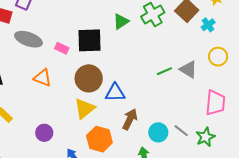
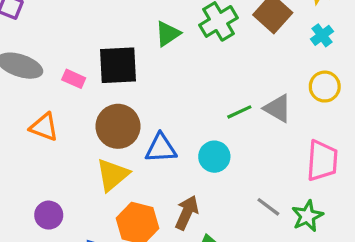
cyan cross: (208, 25) -> (322, 35), moved
brown arrow: (130, 119) -> (187, 213), moved
cyan circle: (158, 132) -> (214, 157), moved

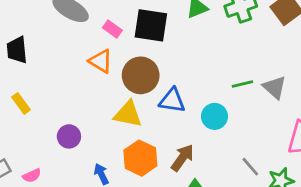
orange triangle: (44, 127) -> (101, 61), moved
yellow triangle: (112, 175) -> (128, 114), turned 40

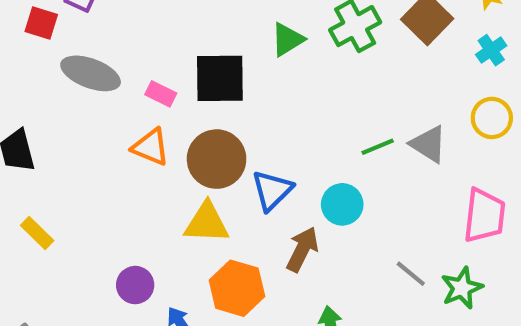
blue triangle: (172, 100) -> (272, 190), turned -44
purple circle: (69, 136) -> (135, 285), moved
brown arrow: (182, 158) -> (302, 249), moved

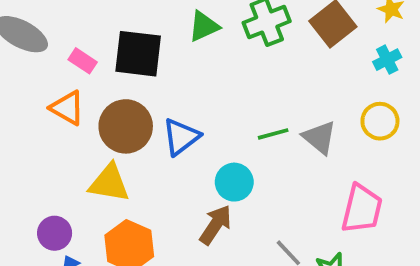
blue triangle: (272, 190) -> (181, 137), moved
brown arrow: (302, 249) -> (216, 225), moved
purple circle: (135, 285) -> (55, 233), moved

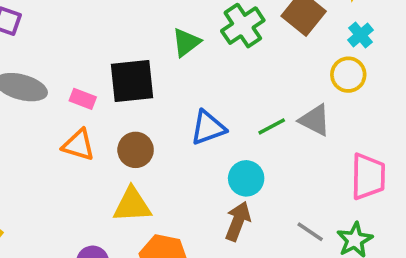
yellow circle: (380, 121) -> (348, 75), moved
brown circle: (126, 126) -> (136, 150), size x0.7
blue triangle: (181, 137) -> (208, 128), moved, turned 30

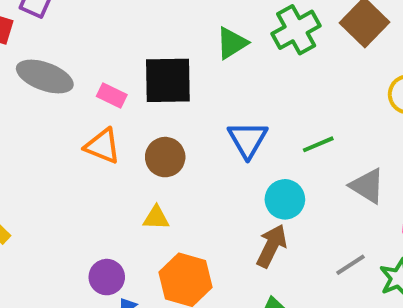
gray triangle: (315, 120) -> (367, 186), moved
blue triangle: (208, 128) -> (248, 140), turned -45
yellow triangle: (132, 205) -> (156, 218), size x0.6
gray line: (310, 232) -> (351, 265), turned -72

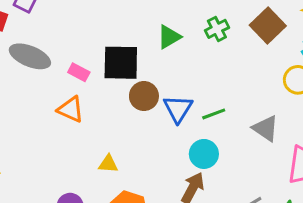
green cross: (296, 30) -> (217, 29), size x0.7
green line: (318, 144) -> (214, 114), moved
brown circle: (165, 157) -> (144, 96), moved
gray triangle: (367, 186) -> (266, 128), moved

